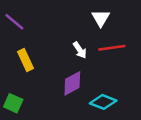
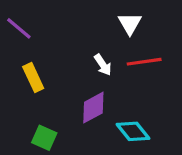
cyan diamond: (103, 102) -> (133, 131), turned 30
green square: (13, 103) -> (44, 138), moved

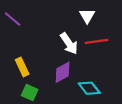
white arrow: (103, 65) -> (69, 43), size x1.5
yellow rectangle: (33, 78) -> (22, 67), moved

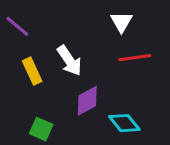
white arrow: (69, 43) -> (69, 61), moved
yellow rectangle: (22, 67) -> (32, 71), moved

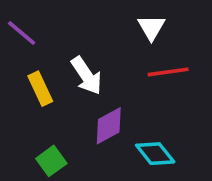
green square: (41, 129) -> (51, 161), turned 30

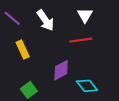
red line: (168, 72) -> (81, 40), moved
white arrow: (87, 76) -> (45, 20), moved

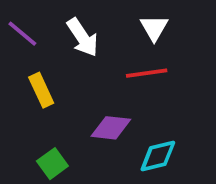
purple diamond: (61, 70) -> (111, 128), turned 35
cyan diamond: (87, 86) -> (158, 156), turned -65

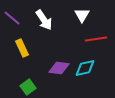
red line: (147, 73) -> (96, 39), moved
cyan diamond: (158, 156) -> (85, 68), moved

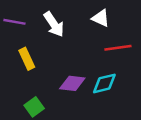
white triangle: (82, 15) -> (101, 18), turned -35
purple line: (12, 18) -> (14, 22), turned -30

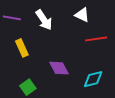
purple diamond: (72, 83) -> (59, 68), turned 55
cyan diamond: (104, 83) -> (93, 79), moved

